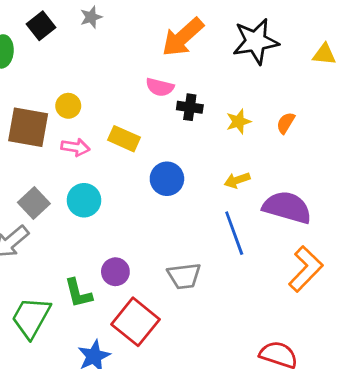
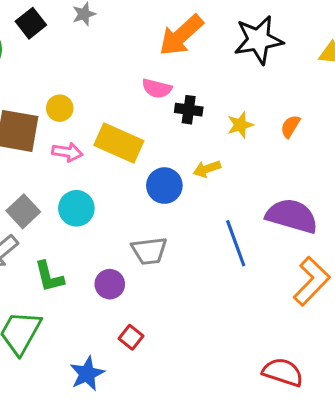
yellow rectangle: (124, 139) -> (119, 143), size x1.4
yellow arrow: (237, 180) -> (207, 169), moved
gray trapezoid: (184, 276) -> (149, 251), moved
green L-shape: (78, 293) -> (49, 277), moved
red square: (135, 322) -> (131, 337), size x0.5

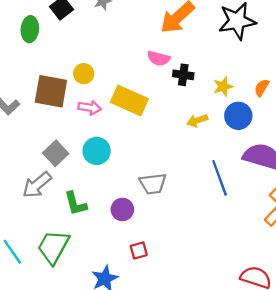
blue circle: (164, 186) -> (238, 116), moved
red square: (131, 337) -> (139, 250), turned 36

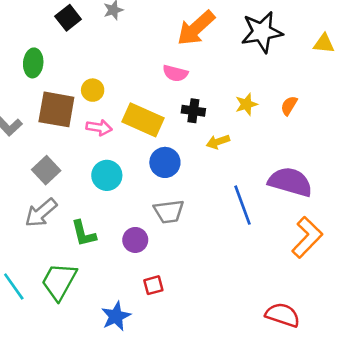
green ellipse: (30, 29) -> (33, 63), moved
black cross: (183, 75) -> (193, 111), moved
blue circle: (238, 116) -> (165, 162), moved
gray square: (56, 153) -> (46, 170), moved

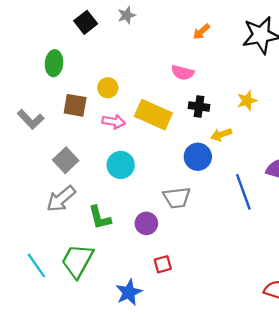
orange arrow: (196, 28) -> (201, 32), size x0.5
brown square: (56, 109) -> (75, 105), size x0.7
blue circle: (165, 162) -> (198, 157), moved

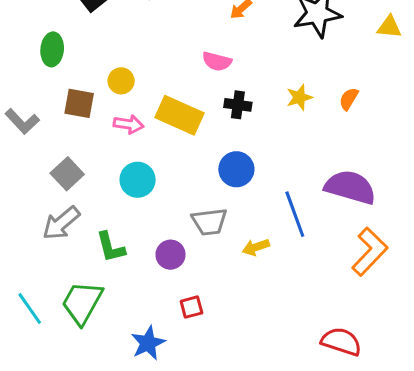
yellow arrow: (221, 135) -> (256, 247), moved

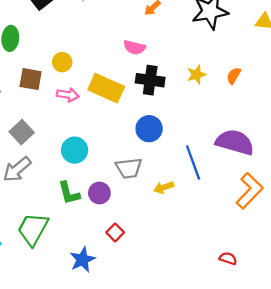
black cross: (238, 105) -> (150, 80), size x1.4
cyan circle: (138, 180) -> (75, 150), moved
green L-shape: (111, 247) -> (69, 193), moved
red square: (191, 307) -> (115, 232), turned -30
red semicircle: (341, 342) -> (228, 258), size x0.6

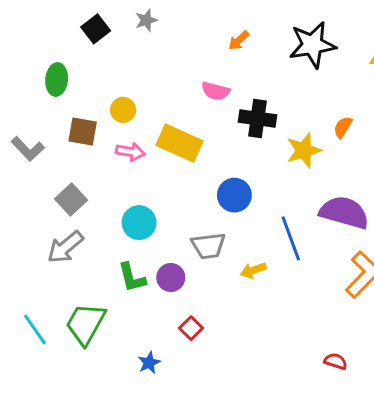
yellow star: (196, 75) -> (304, 150), moved, size x1.4
black cross: (150, 80) -> (258, 119), moved
blue star: (82, 260) -> (149, 363), size x0.7

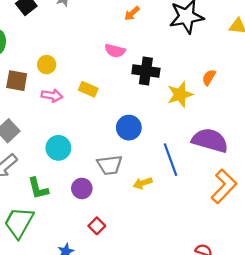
yellow rectangle: (179, 143) -> (88, 89), size x0.6
green L-shape: (132, 277) -> (38, 188), moved

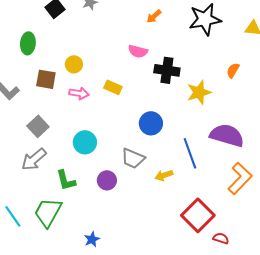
orange semicircle: (209, 77) -> (233, 70), moved
gray trapezoid: (110, 165) -> (133, 158), turned 30
red square: (97, 226) -> (198, 215), moved, size x2.0

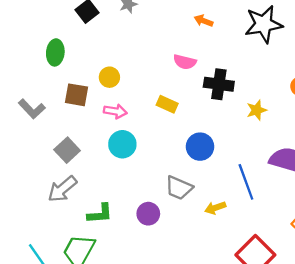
orange arrow: (154, 16) -> (204, 21), turned 63
yellow rectangle: (113, 87) -> (167, 104), moved
yellow star: (199, 92) -> (257, 110), size x0.7
cyan circle: (85, 142) -> (122, 144), moved
green L-shape: (66, 180) -> (100, 214), turned -80

